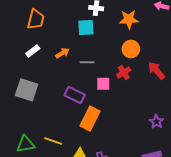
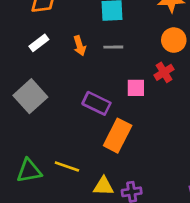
orange arrow: (62, 53) -> (80, 46), turned 104
gray line: (87, 62) -> (113, 47), moved
gray square: (27, 90) -> (30, 96), turned 30

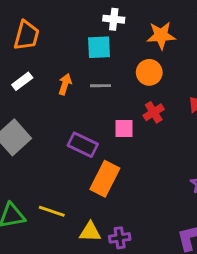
orange circle: (174, 40) -> (149, 72), moved
orange arrow: (80, 46) -> (65, 84), turned -144

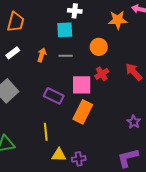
orange star: (161, 35) -> (118, 20), moved
pink square: (124, 129) -> (82, 85), size x1.5
orange rectangle: (105, 179) -> (83, 112), moved
yellow line: (52, 211) -> (46, 132), moved, turned 66

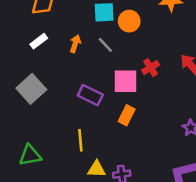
orange circle: (99, 47) -> (129, 21), moved
gray line: (66, 56) -> (105, 45), turned 48
orange rectangle: (83, 112) -> (127, 115), size x0.7

